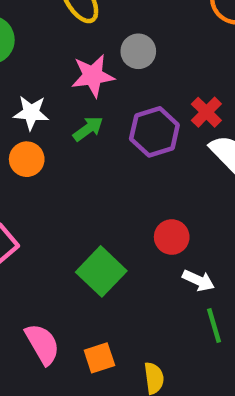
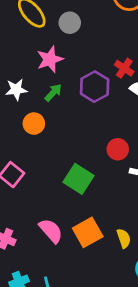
gray circle: (138, 51) -> (70, 23), moved
orange circle: (27, 159) -> (34, 124), moved
orange square: (99, 358) -> (88, 232), size x1.5

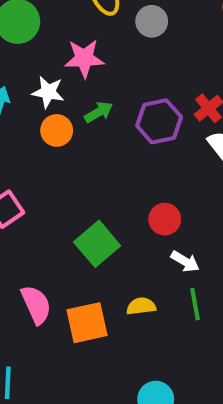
pink star: (50, 59) -> (84, 58), moved
orange circle: (34, 124) -> (57, 130), moved
yellow semicircle: (124, 238) -> (141, 306), moved, turned -96

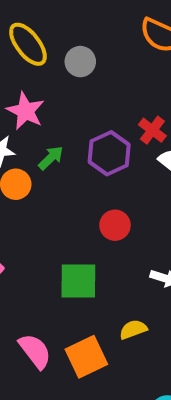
pink star: (84, 58) -> (26, 111), turned -30
red circle: (165, 219) -> (115, 225), moved
green square: (97, 244) -> (78, 281), turned -36

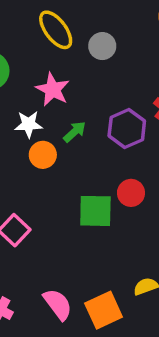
green square: (78, 281) -> (95, 211), moved

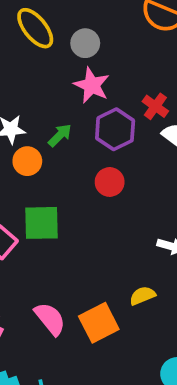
pink star: (53, 89) -> (92, 85), moved
red circle: (131, 193) -> (110, 182), moved
green square: (95, 211) -> (41, 223), moved

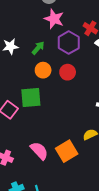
orange circle: (27, 161) -> (43, 70), moved

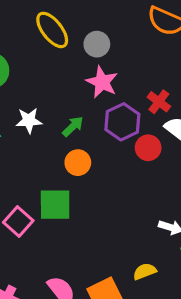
red circle: (68, 72) -> (148, 148), moved

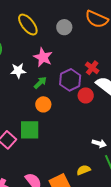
gray circle: (97, 44) -> (64, 27), moved
pink star: (102, 82) -> (43, 57), moved
white star: (29, 120) -> (18, 71), moved

